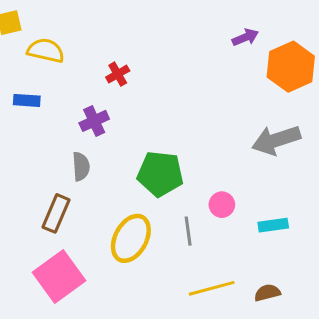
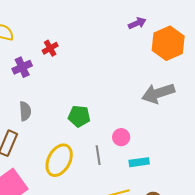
purple cross: (94, 121) -> (22, 67), moved
green pentagon: (160, 174) -> (79, 116), size x0.7
cyan rectangle: (273, 225) -> (139, 162), moved

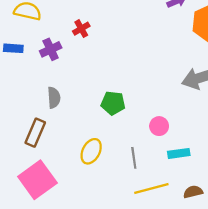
gray line: (98, 155) -> (134, 158), moved
yellow ellipse: (59, 160) -> (91, 151), size x0.7

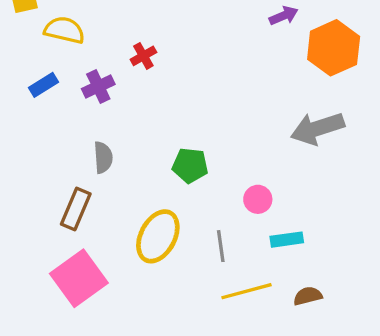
blue rectangle: (13, 48) -> (43, 85), turned -36
yellow ellipse: (91, 151) -> (158, 236), size x1.4

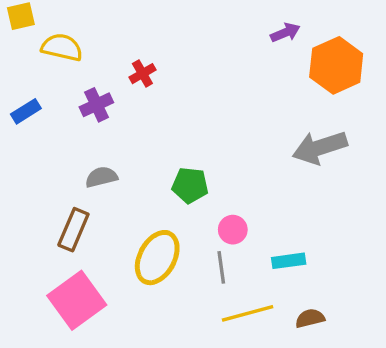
blue rectangle: (43, 85) -> (26, 111), moved
gray semicircle: (103, 157) -> (101, 177), turned -100
pink circle: (258, 199) -> (233, 230), moved

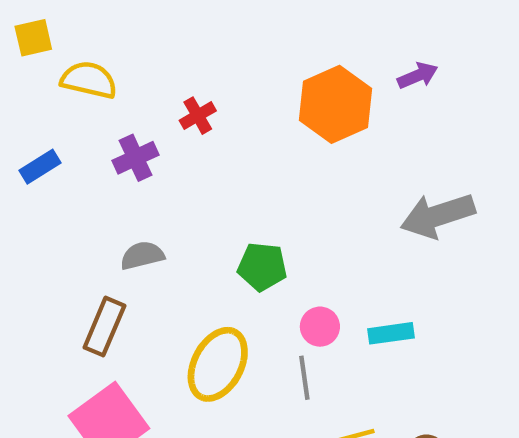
purple arrow: (285, 33) -> (418, 76), moved
orange hexagon: (336, 65) -> (335, 104), moved
cyan rectangle: (289, 261) -> (391, 333), moved

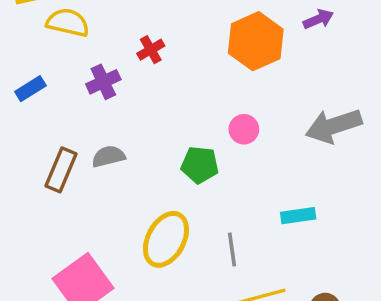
brown rectangle: (104, 327) -> (61, 170), moved
pink circle: (320, 327) -> (244, 129), moved

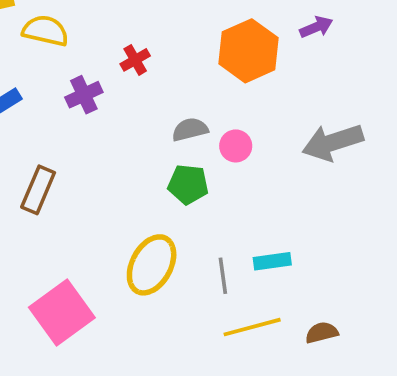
gray semicircle: (108, 156) -> (190, 129), moved
cyan rectangle: (298, 216) -> (272, 261), moved

